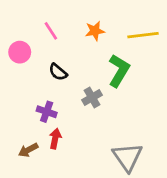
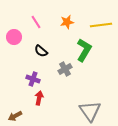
brown arrow: (28, 150) -> (15, 116), moved

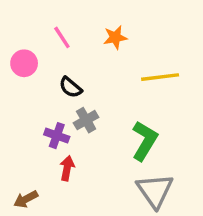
yellow line: (101, 25) -> (160, 77), moved
green L-shape: (84, 50) -> (145, 141), moved
gray cross: (65, 69) -> (86, 120), moved

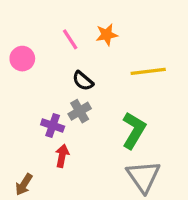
pink line: (62, 37) -> (70, 39), moved
black semicircle: (71, 87) -> (83, 81), moved
brown arrow: (26, 199) -> (24, 184), turned -30

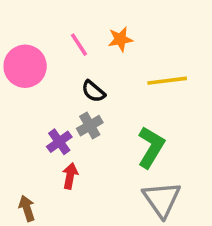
pink circle: (22, 59) -> (25, 66), size x1.5
purple cross: (53, 125) -> (59, 142), turned 35
brown arrow: (24, 184) -> (27, 208), turned 130

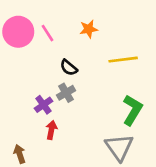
pink line: (79, 45) -> (47, 33), moved
pink circle: (25, 66) -> (18, 32), moved
green L-shape: (151, 147) -> (132, 110), moved

